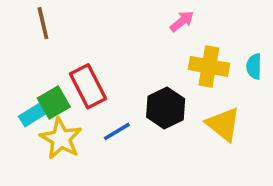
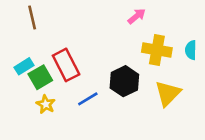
cyan rectangle: (32, 115) -> (24, 66), moved
yellow triangle: (223, 124) -> (168, 93), turned 36
yellow star: (61, 139) -> (46, 104), size x0.6

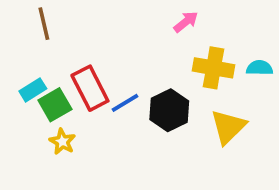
cyan semicircle: (191, 50) -> (260, 68), turned 90
blue line: (88, 99) -> (125, 103), moved

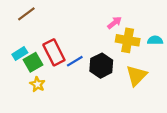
pink arrow: (186, 22) -> (114, 23), moved
brown line: (44, 24) -> (26, 14), turned 66

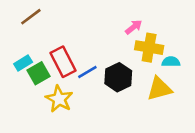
cyan semicircle: (155, 40) -> (171, 62), moved
yellow triangle: (136, 76) -> (159, 89), turned 30
yellow star: (37, 84) -> (59, 99), moved, size x1.5

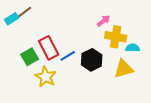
cyan rectangle: (23, 63) -> (12, 19), moved

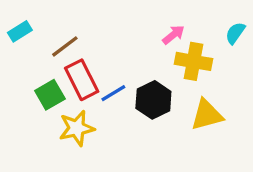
brown line: (24, 13) -> (65, 46), moved
cyan semicircle: (133, 48) -> (235, 33), moved, turned -56
yellow star: (46, 77) -> (77, 128), turned 30

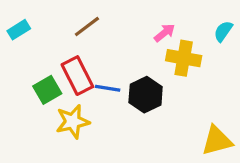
brown line: (65, 46) -> (87, 26), moved
blue line: (113, 93) -> (108, 88), turned 40
yellow triangle: (207, 115) -> (217, 141), moved

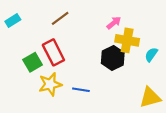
cyan semicircle: (223, 31) -> (151, 55), moved
blue line: (108, 88) -> (81, 90), moved
black hexagon: (146, 95) -> (113, 58), moved

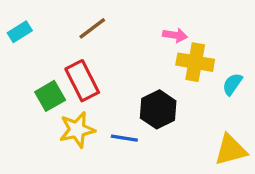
pink arrow: (114, 23) -> (175, 35), turned 48
black hexagon: (113, 58) -> (158, 109), moved

